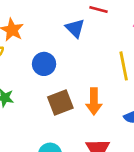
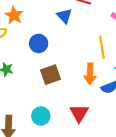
orange arrow: (94, 101) -> (90, 74), moved

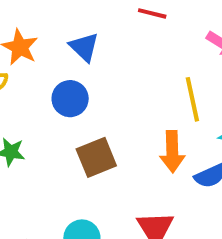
blue triangle: (64, 16) -> (84, 47), moved

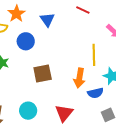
blue circle: (70, 99) -> (26, 41), moved

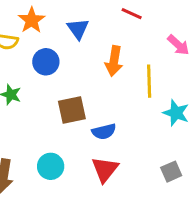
orange arrow: (79, 78) -> (114, 61), moved
blue semicircle: (95, 93) -> (104, 132), moved

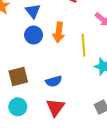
blue circle: (46, 62) -> (34, 35), moved
brown square: (72, 110) -> (18, 77), moved

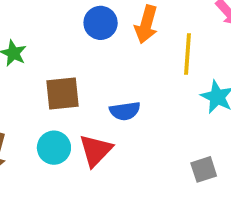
red triangle: (55, 107) -> (96, 150), moved

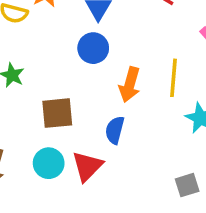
orange arrow: (146, 24) -> (130, 85), moved
blue semicircle: (125, 111) -> (115, 130), turned 112

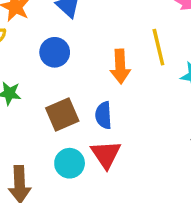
blue circle: (93, 48) -> (55, 52), moved
blue semicircle: (115, 130) -> (104, 115), moved

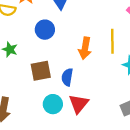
red triangle: (106, 154) -> (79, 104), moved
cyan circle: (70, 163) -> (53, 104), moved

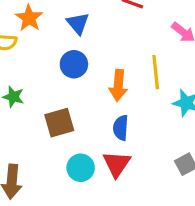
blue circle: (45, 30) -> (74, 64), moved
blue semicircle: (67, 77) -> (121, 128), moved

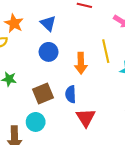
blue semicircle: (121, 128) -> (71, 94), moved
cyan circle: (81, 168) -> (36, 122), moved

